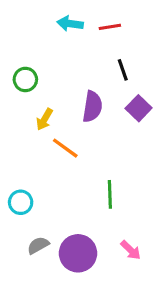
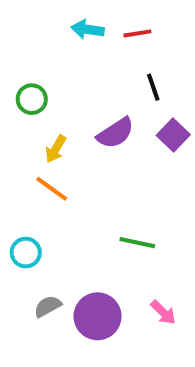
purple semicircle: (92, 107) -> (115, 133), turned 48
orange line: (65, 148) -> (52, 189), moved
green line: (110, 194) -> (137, 243), turned -76

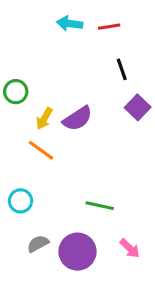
green circle: (32, 99) -> (16, 92), moved
purple semicircle: (115, 133) -> (78, 119), moved
green line: (137, 243) -> (100, 206), moved

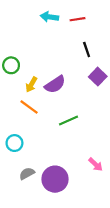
green line: (100, 206) -> (69, 121), moved, turned -36
pink arrow: (130, 248) -> (96, 164), moved

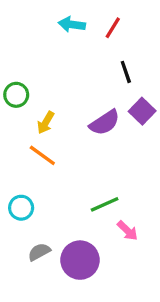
red line: (78, 19) -> (113, 28), turned -49
purple semicircle: (55, 84) -> (105, 123), moved
green line: (69, 121) -> (105, 204), moved
pink arrow: (96, 164) -> (127, 231), moved

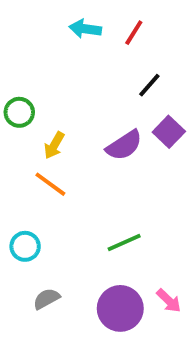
black line: (126, 72) -> (149, 85), turned 60
pink arrow: (127, 231) -> (169, 301), moved
purple circle: (80, 260) -> (120, 308), moved

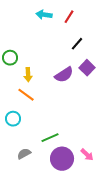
yellow arrow: (54, 145) -> (28, 75), turned -32
green line: (124, 242) -> (50, 138), moved
cyan circle: (25, 246) -> (13, 119), moved

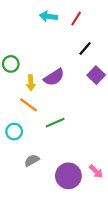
purple semicircle: (64, 75) -> (54, 77), moved
green line: (50, 138) -> (55, 123), moved
gray semicircle: (24, 154) -> (32, 160), moved

